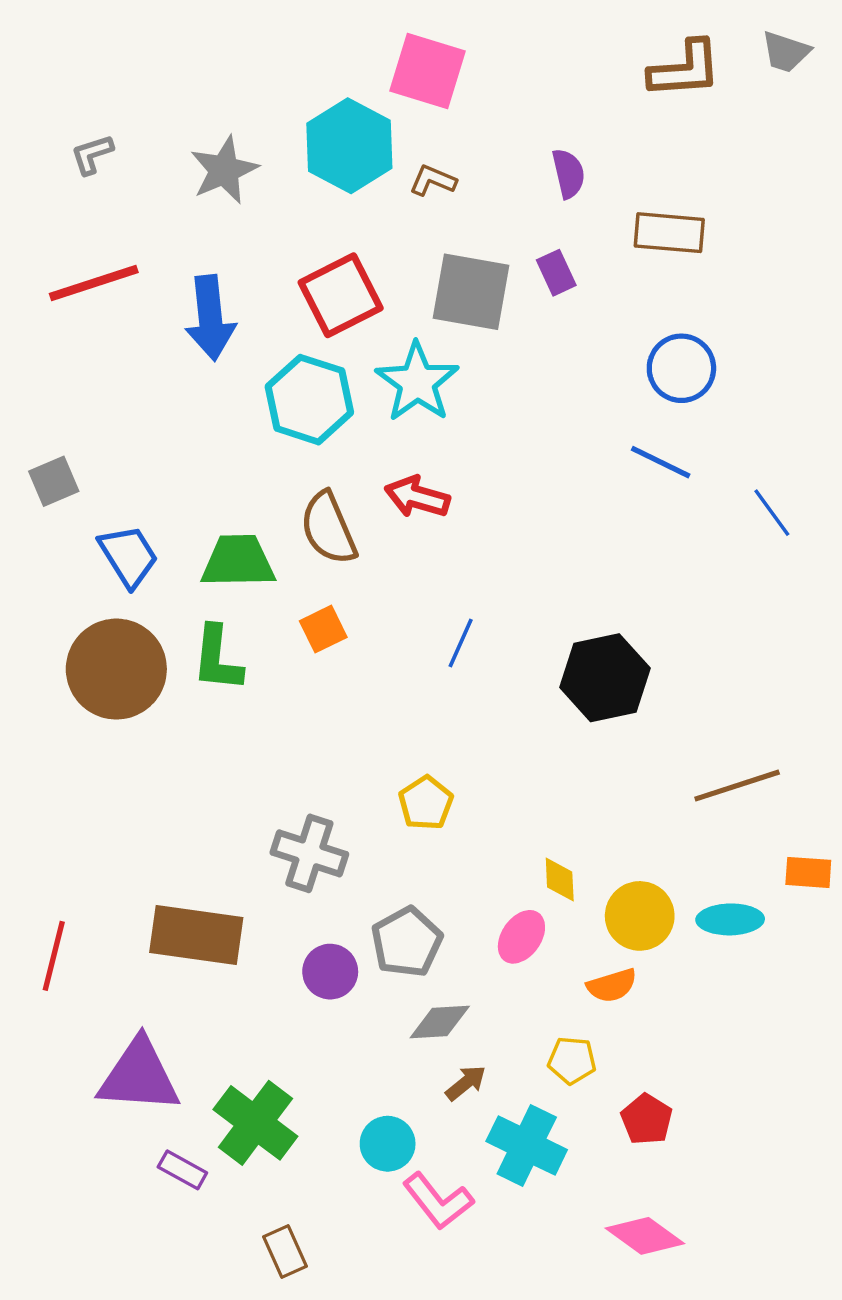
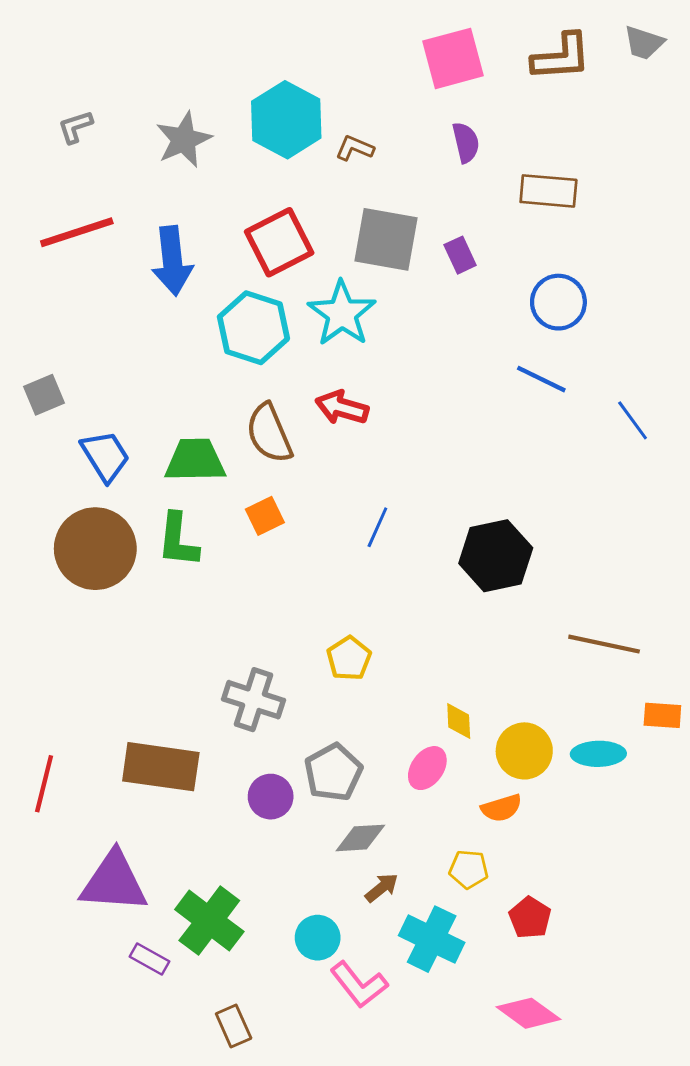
pink square: (428, 71) -> (453, 58), moved, turned -32
purple rectangle: (556, 273) -> (460, 255), moved
brown line: (737, 786) -> (604, 644), turned 30

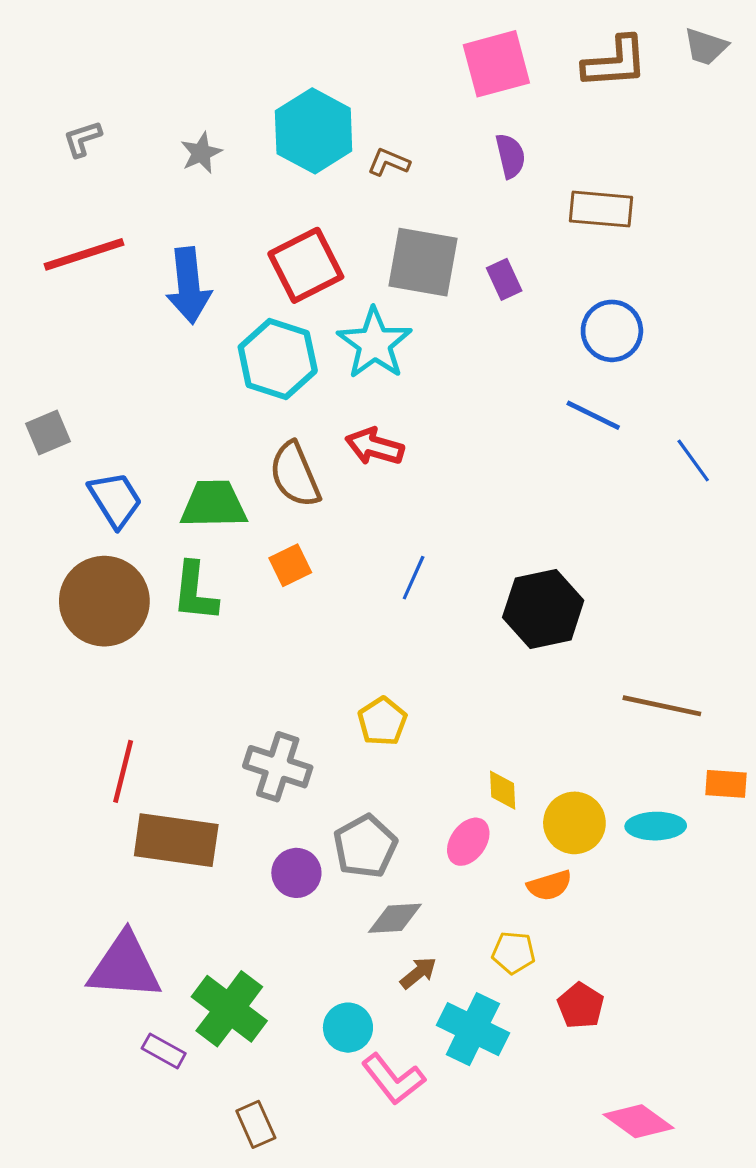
gray star: (184, 140) -> (201, 153), size x0.7
red line: (44, 784) -> (123, 771), moved
pink diamond: (529, 1013) -> (639, 1121), moved

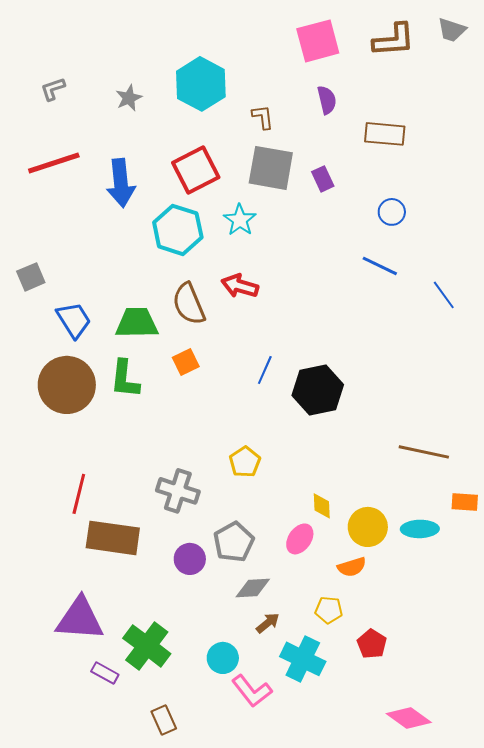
brown L-shape: (389, 162) -> (263, 117), moved, turned 60
blue circle: (612, 331) -> (392, 212), size x0.7
cyan star: (375, 343) -> (240, 220), size x0.7
black hexagon: (543, 609) -> (318, 390), moved

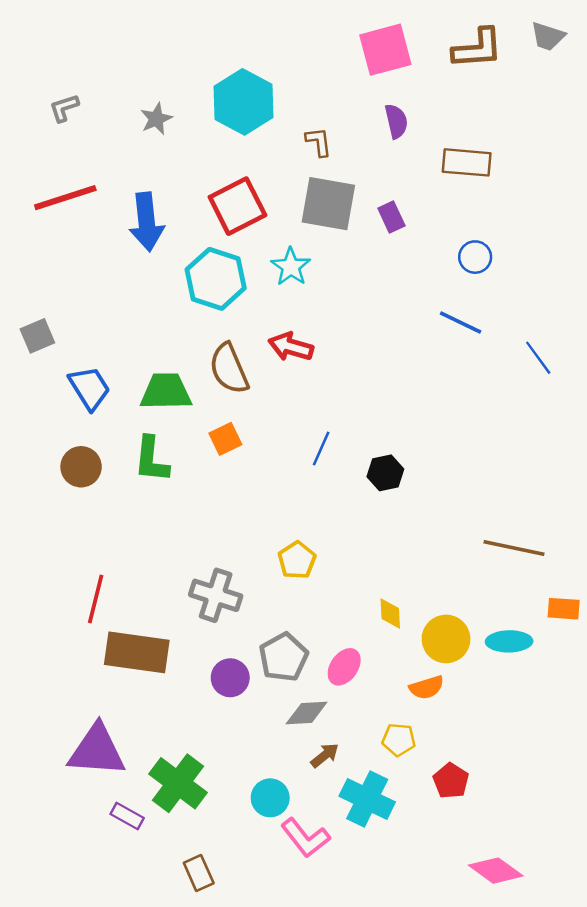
brown circle: (67, 385) -> (81, 467), size x0.6
black hexagon: (318, 390) -> (385, 473), size x0.6
pink ellipse: (300, 539) -> (344, 667), moved

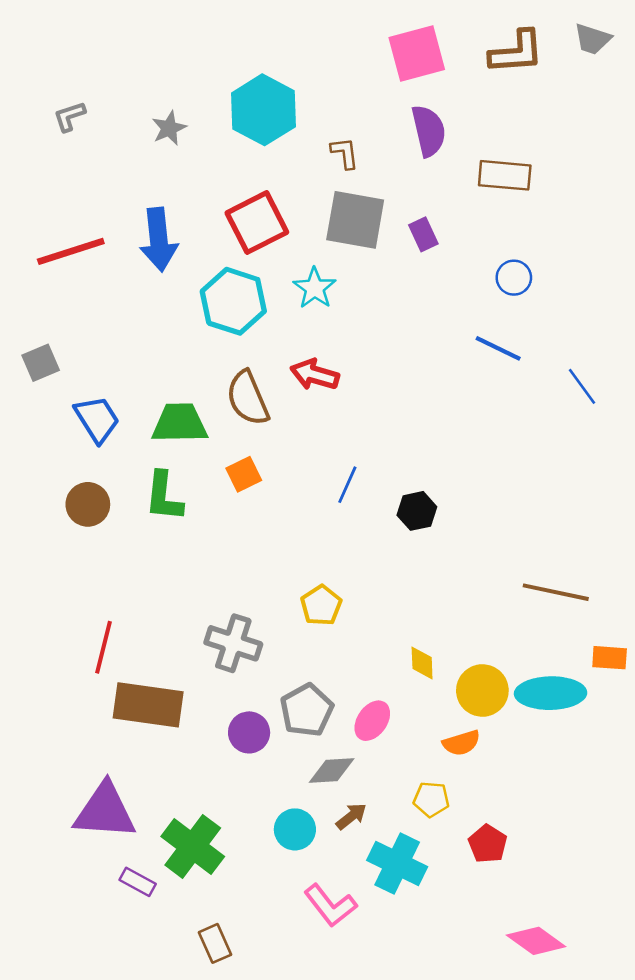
purple semicircle: (396, 121) -> (429, 131), size x1.4
red line: (65, 198) -> (71, 251), moved
cyan ellipse: (509, 641) -> (551, 693), size x1.4
cyan circle: (270, 798) -> (295, 829), moved

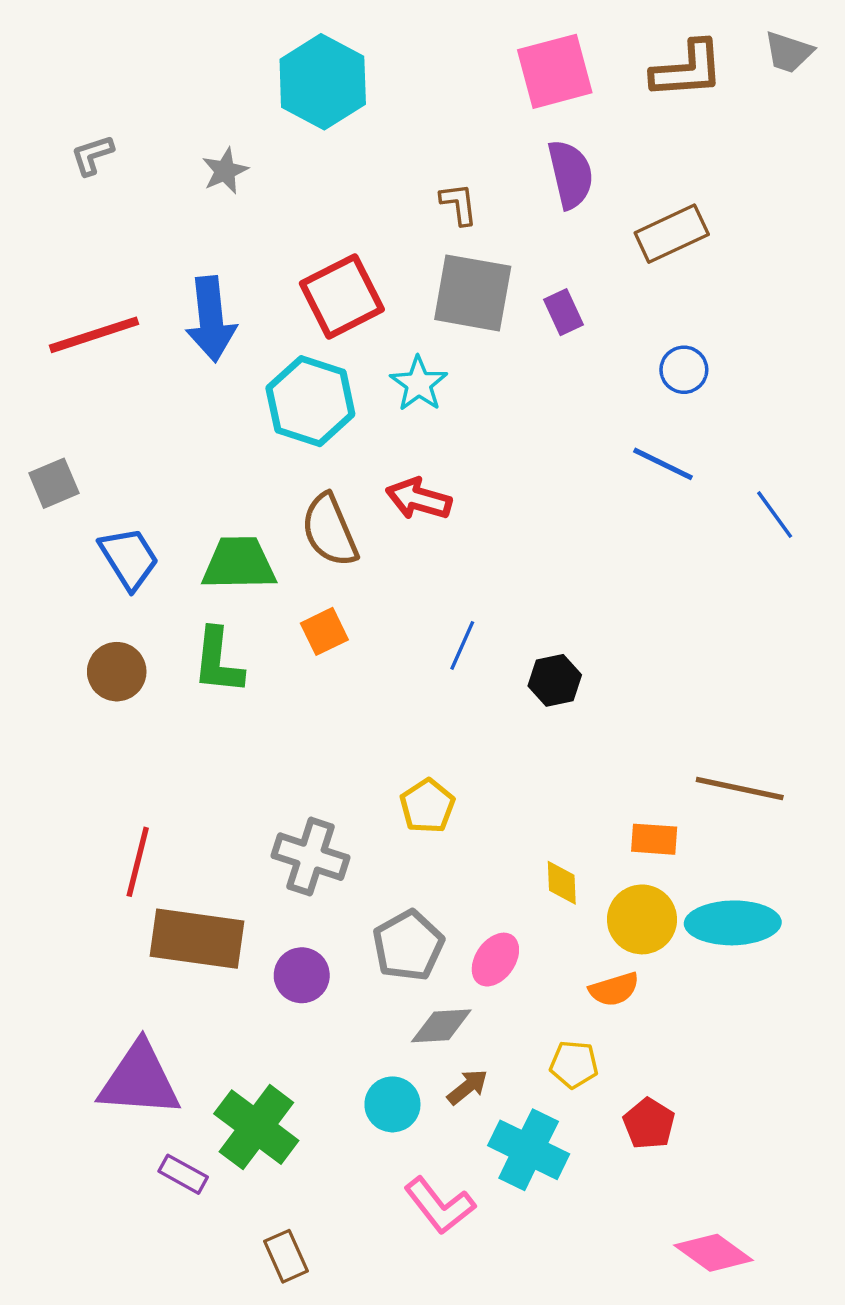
cyan hexagon: (263, 110) -> (323, 82), moved
brown rectangle: (505, 175) -> (672, 234), turned -30
orange rectangle: (610, 658) -> (654, 839), moved
purple circle: (249, 732) -> (302, 975), moved

